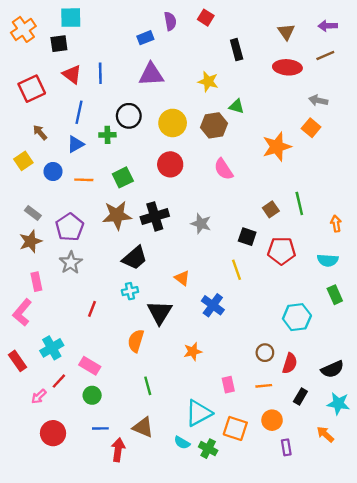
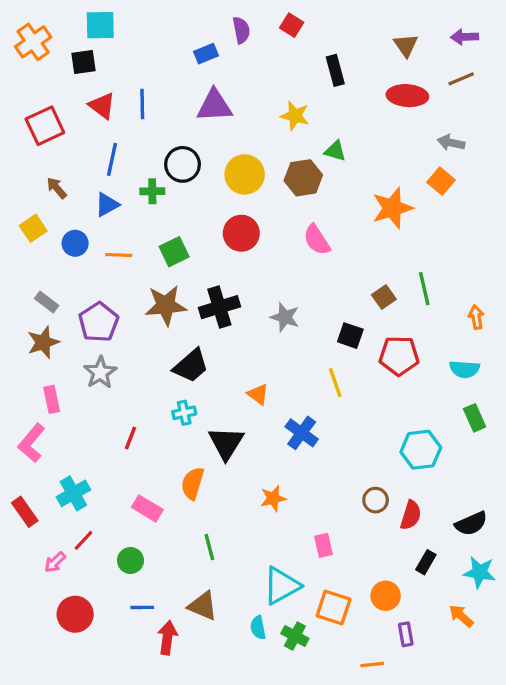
pink rectangle: (90, 366) -> (147, 508), moved
orange line: (264, 386) -> (372, 665), moved
cyan semicircle: (182, 443) -> (258, 628), turned 49

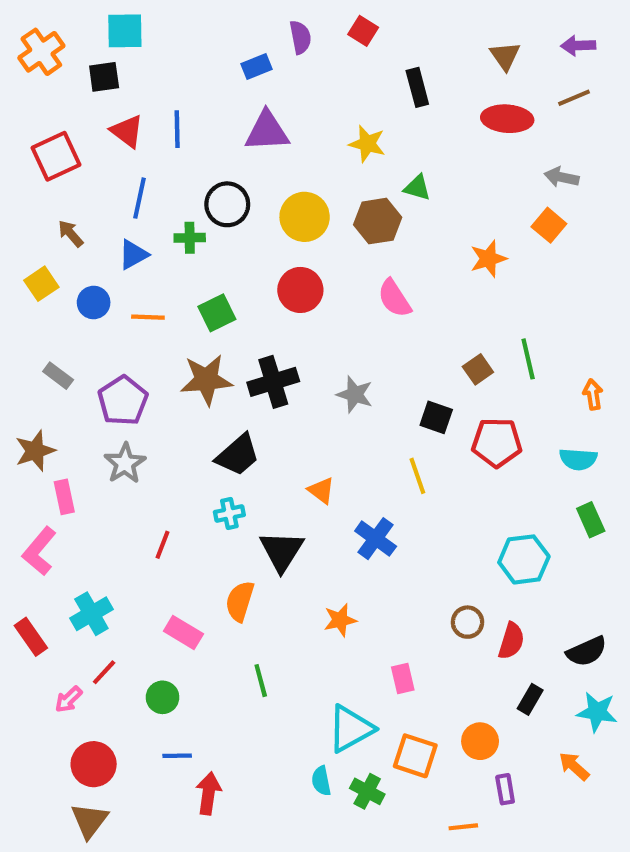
orange star: (392, 208) -> (488, 259), size x0.7
brown star: (43, 342) -> (35, 451), moved
brown triangle: (203, 606) -> (89, 821), moved, turned 44

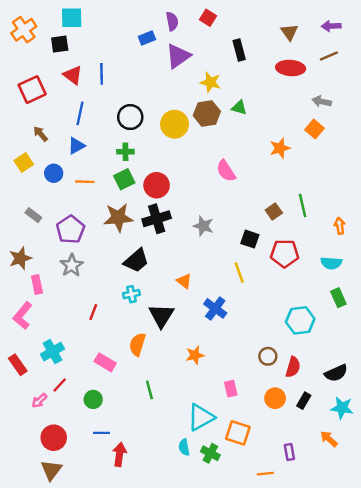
purple triangle: (267, 131) -> (178, 56), moved, turned -32
brown hexagon: (378, 221) -> (207, 113), moved
green cross: (190, 238) -> (125, 152), moved
red circle: (300, 290) -> (157, 185), moved
orange circle: (480, 741) -> (275, 398), moved

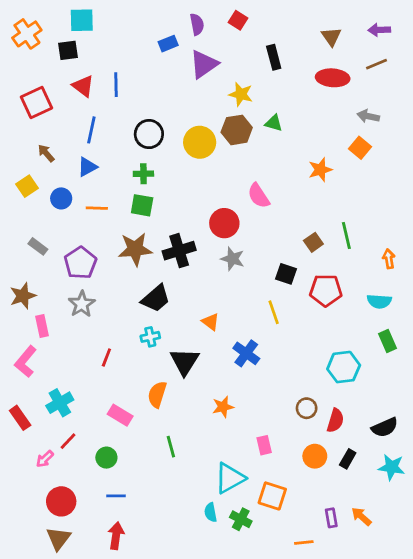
green square: (124, 179) -> (142, 205), turned 36
red circle: (157, 185) -> (224, 223), moved
orange arrow: (329, 439) -> (361, 517), moved
red arrow: (119, 454) -> (116, 536), moved

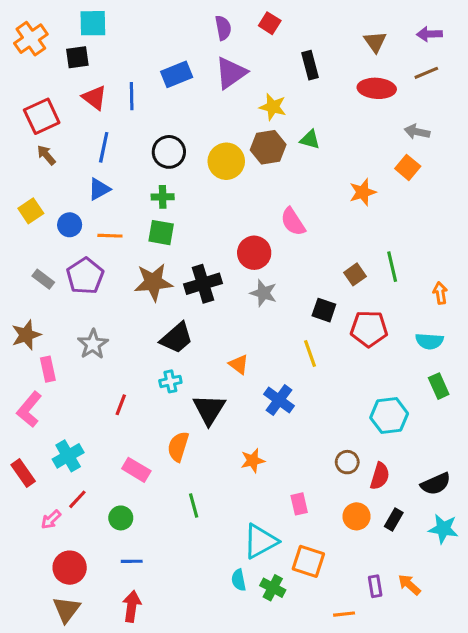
blue rectangle: (168, 44) -> (177, 74), moved, size x1.4
brown arrow: (46, 153) -> (46, 155), moved
purple pentagon: (80, 263) -> (85, 276), moved

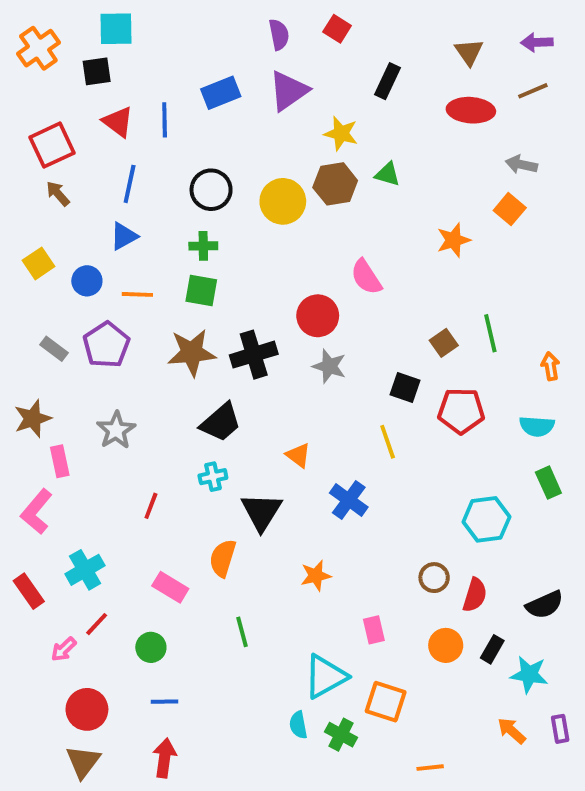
black rectangle: (310, 65) -> (388, 81), turned 40
cyan star: (443, 529) -> (529, 675), moved
purple rectangle: (375, 586) -> (560, 729), moved

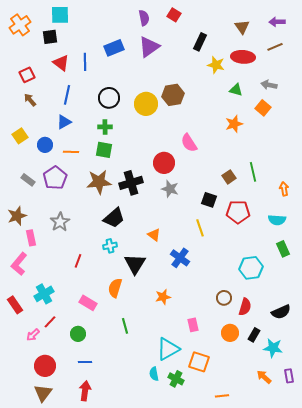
yellow star: (341, 133) -> (216, 65), moved
red square: (52, 145) -> (27, 75), size x0.7
green triangle: (388, 174) -> (236, 90), moved

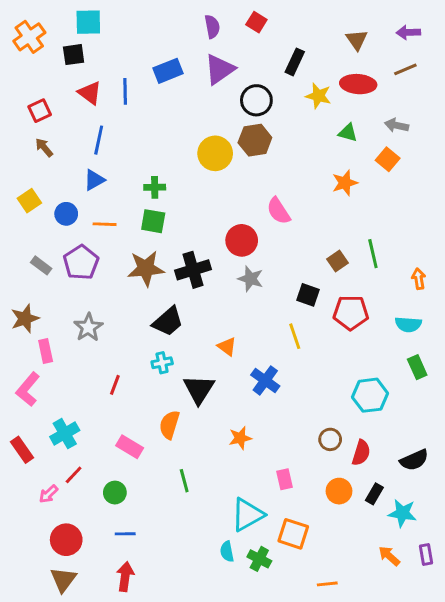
black circle: (109, 98) -> (256, 100), moved

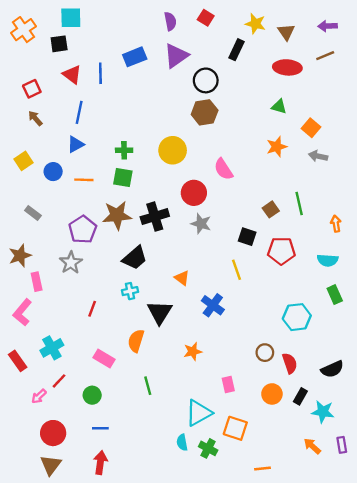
yellow star: (318, 96) -> (255, 24), moved
gray arrow: (397, 125) -> (318, 156), moved
yellow circle: (215, 153) -> (173, 150), moved
purple pentagon: (81, 262) -> (83, 230), moved
red semicircle: (361, 453) -> (290, 363), turned -36

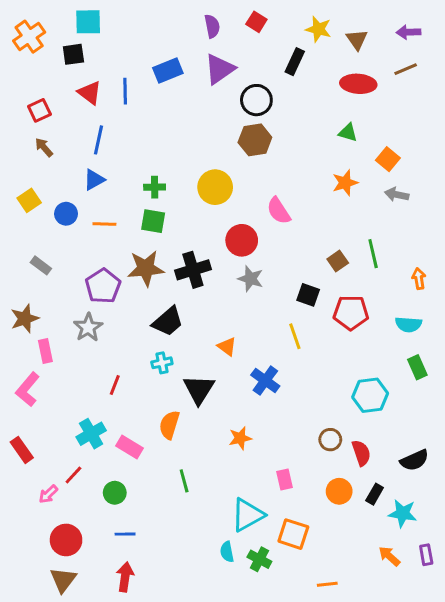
cyan cross: (52, 348) -> (91, 434), moved

